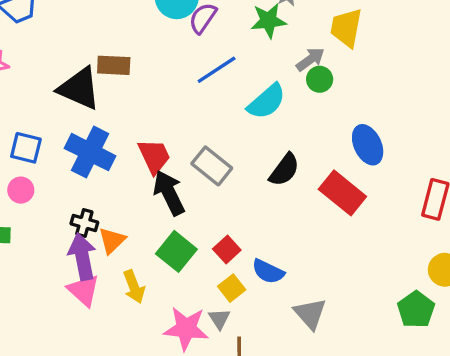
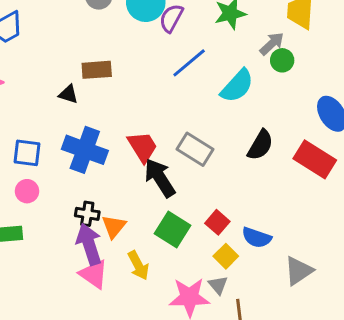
black triangle: (79, 88) -> (68, 94), size x0.5
gray triangle: (310, 314) -> (299, 271), turned 44

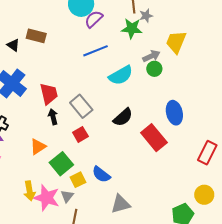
black arrow: (160, 178) -> (53, 117), size x0.6
red square: (217, 222) -> (80, 134), moved
orange triangle: (114, 226) -> (38, 147), moved
green square: (173, 229) -> (61, 164), moved
yellow arrow: (138, 265) -> (29, 191), moved

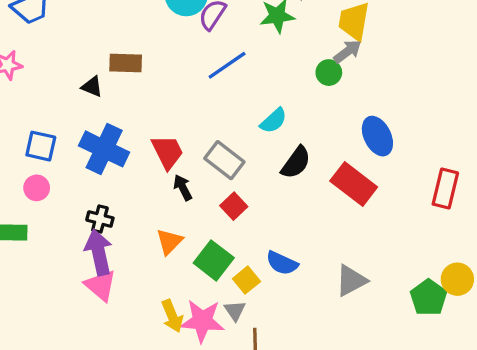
gray arrow: (151, 56) -> (347, 51), moved
cyan semicircle: (121, 75) -> (274, 121), moved, size x0.7
yellow circle: (204, 195) -> (457, 279), moved
gray triangle: (121, 204) -> (351, 281), moved

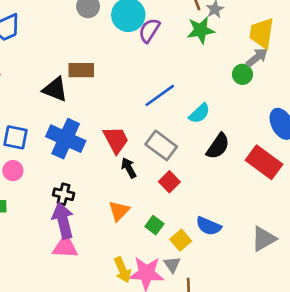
blue line: (227, 65) -> (160, 95), moved
black triangle: (92, 87) -> (55, 89), size x1.5
green square: (214, 260) -> (154, 225), size x0.6
pink triangle: (101, 285) -> (65, 247), turned -36

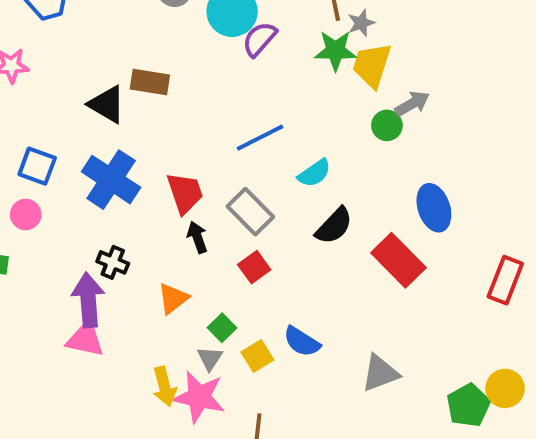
yellow trapezoid: (262, 33) -> (372, 65), moved
black cross: (64, 194) -> (113, 262), moved
gray triangle: (172, 265) -> (210, 358), moved

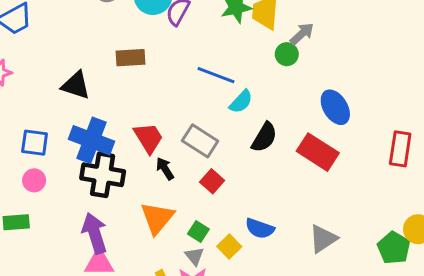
brown rectangle: (150, 82) -> (131, 58), moved
blue line: (260, 138) -> (216, 75), moved, turned 60
black cross: (113, 262) -> (103, 175), moved, size x1.8
orange triangle: (173, 298) -> (157, 218), size x1.4

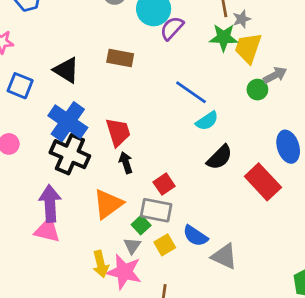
gray rectangle: (200, 141) -> (156, 210), moved, turned -36
blue square: (35, 143) -> (20, 86), moved
gray triangle: (323, 239) -> (224, 256), moved, turned 44

